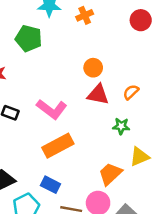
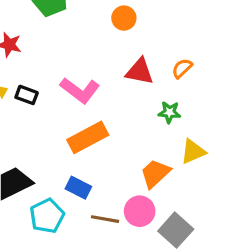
orange circle: (93, 68) -> (124, 18), moved

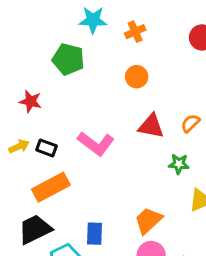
orange rectangle: (88, 137) -> (51, 187), moved
orange trapezoid: (155, 173) -> (148, 221), moved
blue rectangle: (78, 188) -> (94, 234), turned 65

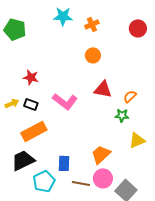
green pentagon: (68, 59) -> (15, 29), moved
red star: (31, 101) -> (31, 77), moved
orange semicircle: (190, 123) -> (130, 96), moved

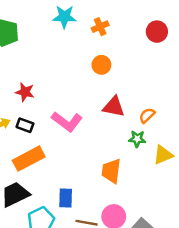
yellow triangle: (137, 140) -> (163, 155), moved
orange trapezoid: (101, 154) -> (111, 171), moved, turned -40

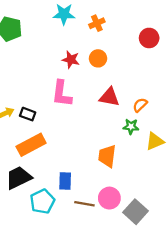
red circle: (157, 32) -> (149, 38), moved
red star: (25, 92) -> (71, 60), moved
pink L-shape: (67, 122) -> (62, 94), moved, turned 60

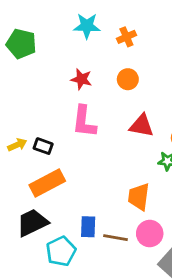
red star: (71, 60) -> (81, 79), moved
pink circle: (109, 198) -> (150, 234), moved
brown line: (84, 204) -> (116, 238), moved

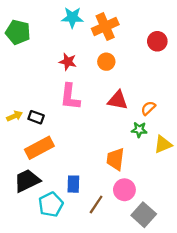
orange cross: (126, 37) -> (105, 27), size x1.6
brown line: (116, 238) -> (96, 204), moved, turned -66

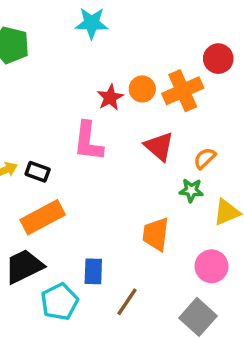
orange cross: (105, 27) -> (183, 91), moved
red star: (68, 62) -> (110, 97), moved, turned 30
red triangle: (118, 100) -> (159, 146), turned 30
pink circle: (124, 190) -> (212, 266), moved

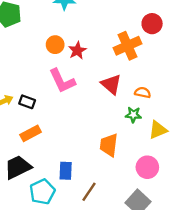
orange circle: (142, 89) -> (55, 45), moved
pink L-shape: (88, 141) -> (62, 81), turned -32
orange semicircle: (205, 158) -> (143, 93), turned 56
orange rectangle: (43, 217) -> (31, 133), size x0.7

